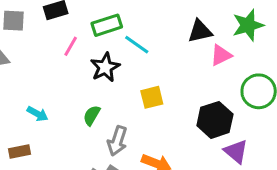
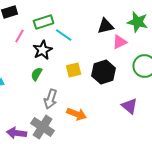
green star: (248, 25) -> (138, 22), turned 30
green semicircle: (92, 115) -> (37, 74), moved
black hexagon: (215, 120) -> (104, 72), moved

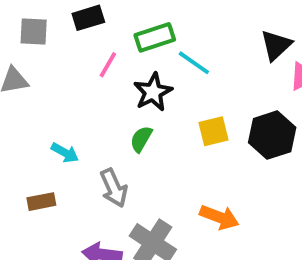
black triangle: (106, 26) -> (276, 45), turned -30
gray arrow: (51, 99) -> (114, 188), moved, turned -42

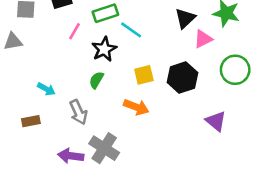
orange arrow: (219, 217) -> (136, 107), moved

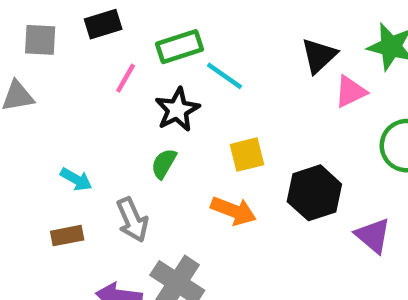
black hexagon: (182, 77) -> (314, 193), moved
brown rectangle: (31, 121) -> (67, 236), moved

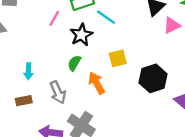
cyan arrow: (76, 179) -> (28, 71), turned 63
orange arrow: (234, 211) -> (97, 83), moved, turned -140

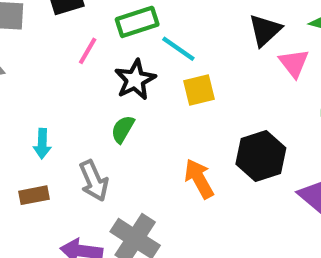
pink triangle: (172, 25) -> (294, 63), turned -42
yellow square: (118, 58) -> (199, 90), moved
orange arrow: (97, 83) -> (199, 179), moved

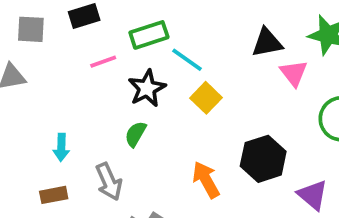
black triangle: (265, 30) -> (267, 43), turned 32
pink line: (88, 51) -> (103, 62), turned 40
yellow square: (199, 90) -> (206, 98), turned -32

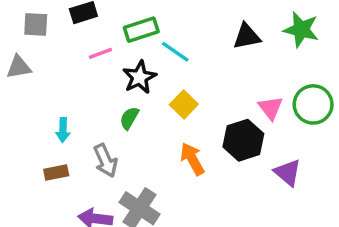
pink triangle: (294, 73) -> (271, 108), moved
yellow square: (206, 98) -> (184, 104), moved

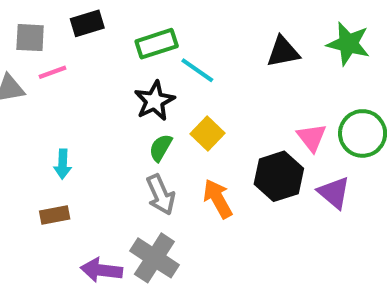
pink line: (100, 53) -> (52, 72), moved
green semicircle: (129, 118) -> (161, 148), moved
gray arrow: (106, 161) -> (161, 195), moved
purple triangle: (288, 173) -> (334, 193), moved

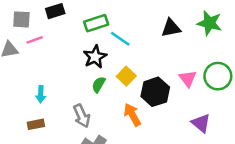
black hexagon: (279, 176) -> (155, 92), moved
purple triangle: (334, 193) -> (201, 123), moved
gray arrow: (161, 195) -> (82, 116), moved

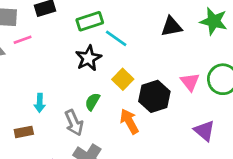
green semicircle: (99, 85) -> (92, 102), moved
cyan arrow: (41, 94) -> (40, 103), moved

